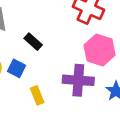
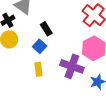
blue square: (17, 68) -> (40, 46), moved

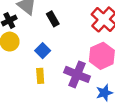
black rectangle: (46, 29) -> (53, 19), moved

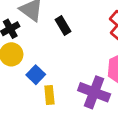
blue square: (43, 51) -> (36, 75), moved

